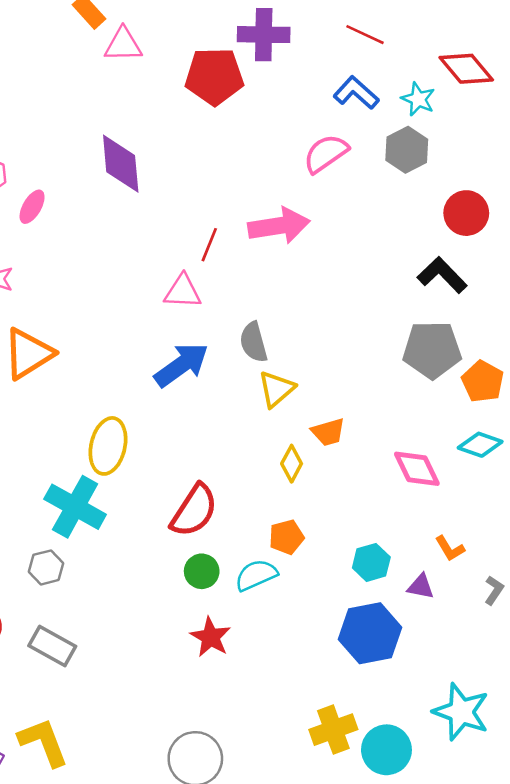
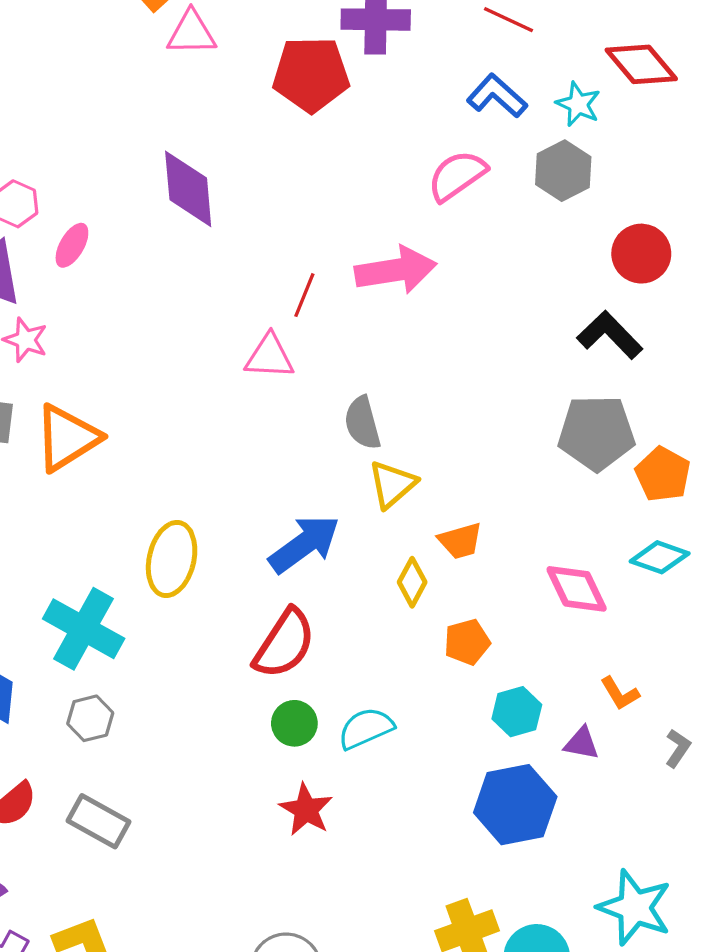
blue arrow: (181, 365) -> (304, 544), moved
cyan cross: (75, 507) -> (84, 629), moved
orange pentagon: (286, 537) -> (467, 642), moved

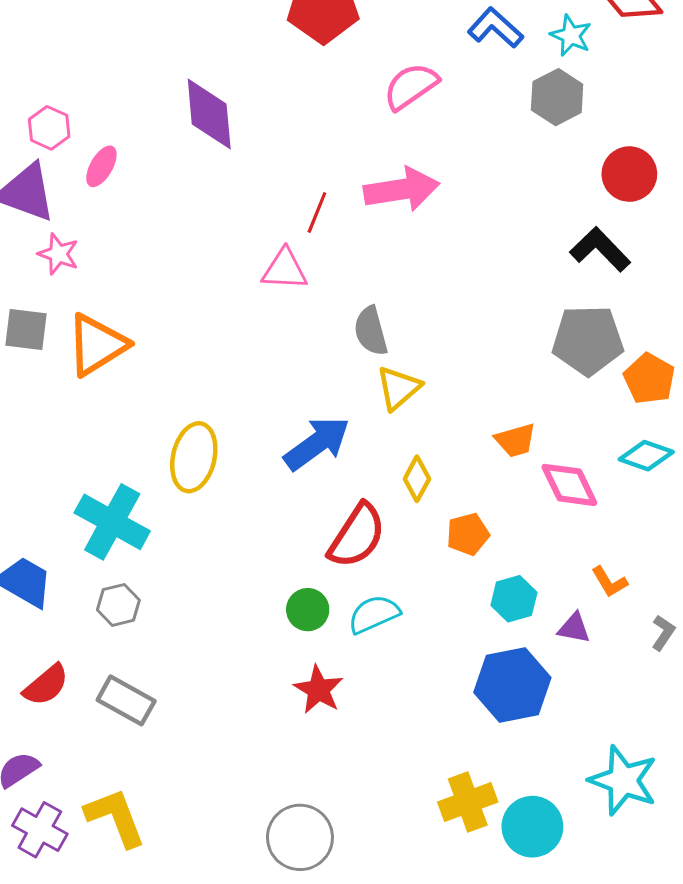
pink semicircle: (457, 176) -> (411, 86), moved
orange trapezoid: (460, 541) -> (515, 440), moved
red semicircle: (284, 644) -> (357, 536), moved

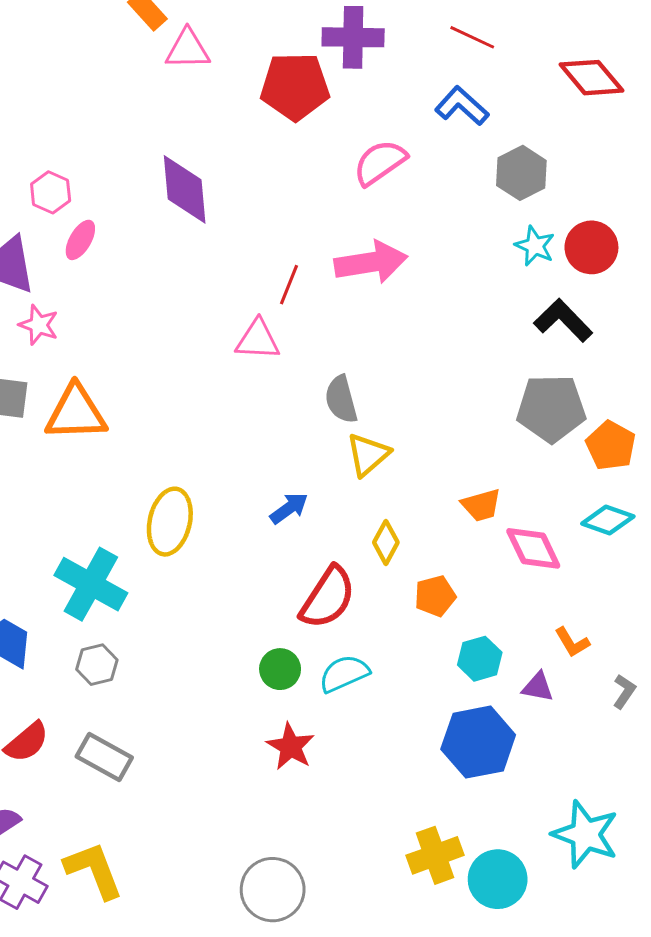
cyan star: (571, 35) -> (535, 246), moved
pink hexagon: (49, 128) -> (51, 192), moved
orange triangle: (97, 345) -> (76, 413), turned 30
blue arrow: (317, 443) -> (289, 508), size x0.6

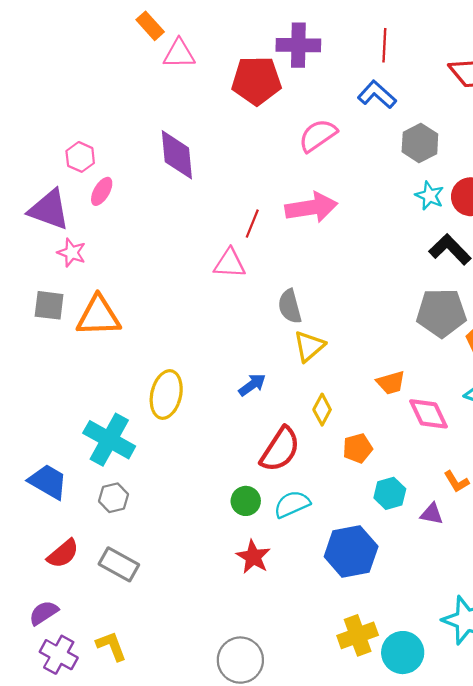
red line: (472, 37) -> (384, 45), turned 68
blue hexagon: (478, 742) -> (351, 551), moved
yellow L-shape: (94, 870) -> (111, 646), size x0.7

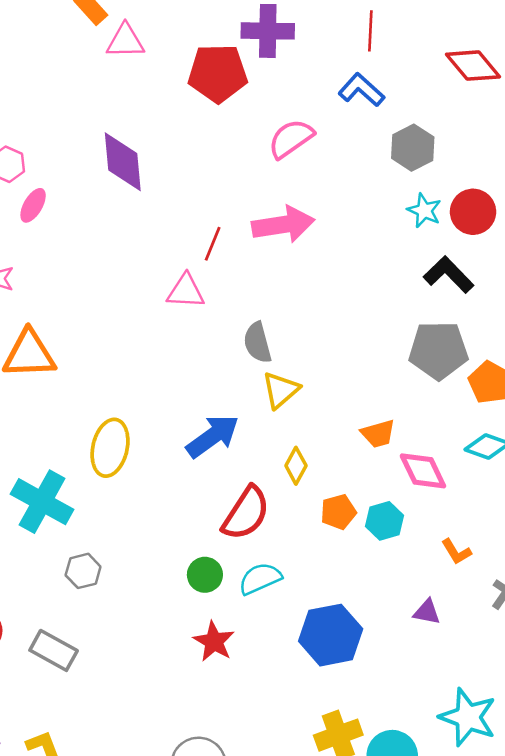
blue arrow: (252, 385) -> (213, 436), size x1.6
cyan hexagon: (390, 493) -> (385, 521), moved
gray hexagon: (114, 498) -> (83, 571), moved
purple triangle: (432, 514) -> (427, 612), moved

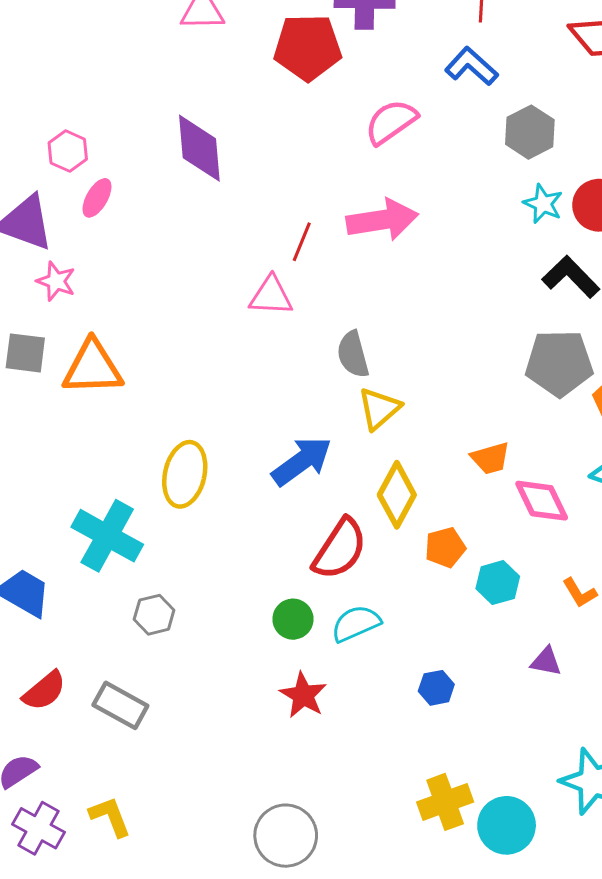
yellow diamond: (296, 466) -> (397, 495), size x1.5
cyan hexagon: (385, 521) -> (498, 583), moved
blue hexagon: (331, 635) -> (436, 688), size x0.5

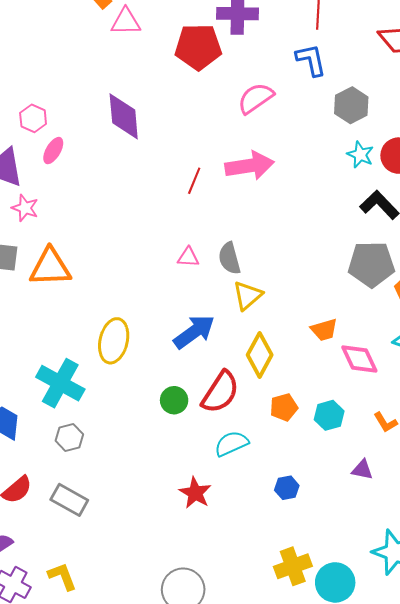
blue L-shape: (471, 66) -> (311, 60), turned 36
pink triangle: (271, 296) -> (188, 257), moved, size x0.7
orange pentagon: (445, 547) -> (284, 407), moved
gray hexagon: (154, 615) -> (69, 437), moved
green circle: (293, 619) -> (174, 400), moved

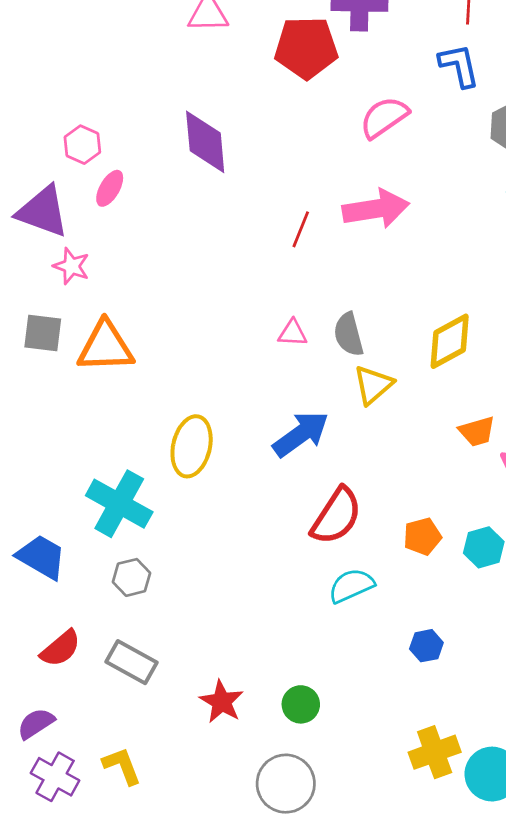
yellow diamond: (260, 355) -> (450, 341), moved, turned 33
green circle: (174, 400) -> (301, 704), moved
red star: (195, 493) -> (222, 702), moved

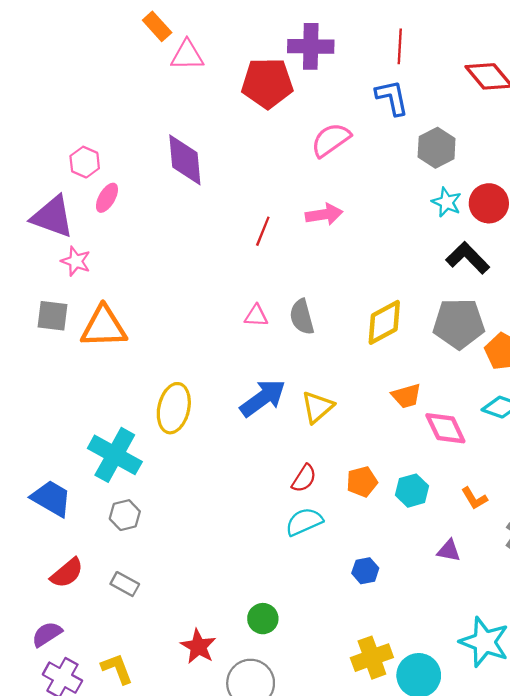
pink arrow: (376, 209) -> (324, 214), size x0.7
yellow triangle: (373, 385) -> (317, 407), moved
red semicircle: (336, 516) -> (304, 478), moved, size x0.6
gray rectangle: (132, 662) -> (125, 584), size x0.7
red star: (222, 702) -> (198, 646), moved

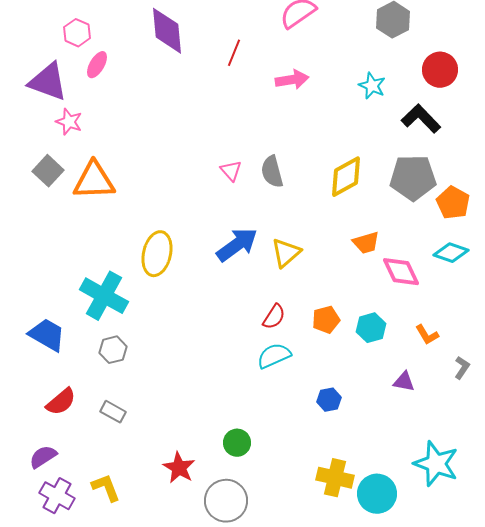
cyan star: (447, 202) -> (372, 86), moved
red line: (263, 231) -> (234, 53), moved
gray square: (52, 316) -> (48, 171), turned 36
pink triangle: (256, 316) -> (231, 171), turned 45
yellow cross: (372, 658) -> (335, 478), turned 33

